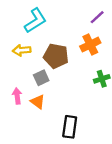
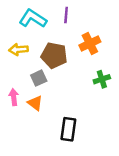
purple line: (97, 17) -> (66, 15), moved, turned -42
cyan L-shape: (35, 21) -> (33, 19), turned -115

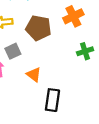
gray square: (39, 78) -> (13, 51), moved
orange triangle: (35, 103) -> (34, 74), moved

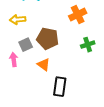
brown pentagon: (38, 28) -> (48, 39), moved

